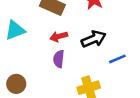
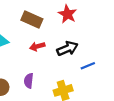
purple semicircle: (59, 59) -> (29, 81), moved

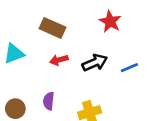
red star: (67, 14) -> (110, 22), moved
blue line: (88, 66) -> (129, 68), moved

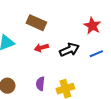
red star: (110, 22) -> (92, 26), moved
purple semicircle: (49, 101) -> (40, 84), moved

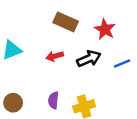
brown rectangle: (36, 23) -> (66, 22), moved
red star: (92, 26) -> (105, 29), moved

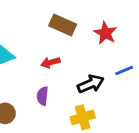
black arrow: (89, 59) -> (91, 84), moved
purple semicircle: (53, 100) -> (43, 96), moved

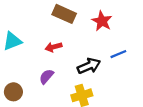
purple semicircle: (43, 96) -> (46, 77), turned 35

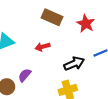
purple semicircle: (46, 77) -> (25, 75), moved

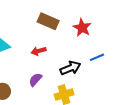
purple semicircle: (25, 75) -> (35, 80), moved

